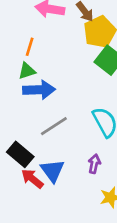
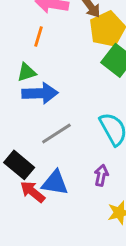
orange line: (30, 47) -> (39, 36), moved
blue triangle: (53, 171) -> (55, 183), turned -45

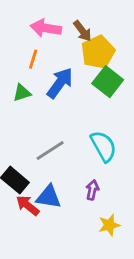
blue arrow: (40, 93) -> (60, 83), moved, turned -52

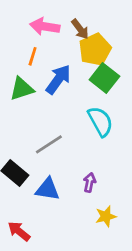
green triangle: (22, 93) -> (22, 89), size x1.4
cyan semicircle: (104, 146) -> (100, 121), moved
red arrow: (28, 205) -> (19, 231), moved

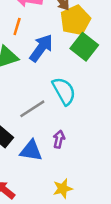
cyan semicircle: (100, 121) -> (64, 91), moved
purple arrow: (90, 182) -> (59, 139), moved
yellow star: (106, 216) -> (63, 189), moved

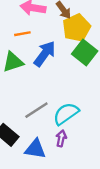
orange line: (17, 27) -> (22, 34), turned 63
cyan semicircle: (64, 91) -> (66, 114), moved, turned -96

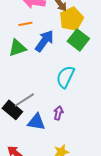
gray line: (36, 110) -> (24, 100), moved
cyan semicircle: (66, 114) -> (65, 77), moved, turned -30

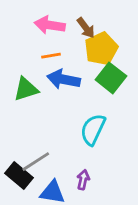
orange line: (25, 24) -> (51, 56), moved
blue arrow: (44, 41) -> (64, 79), turned -115

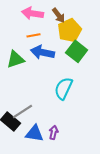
purple arrow: (83, 180) -> (54, 132), moved

